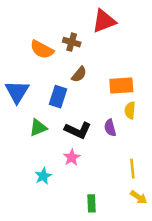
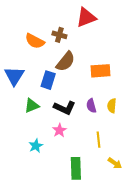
brown semicircle: (79, 74) -> (66, 62), size x1.5
yellow semicircle: (130, 110) -> (112, 106), moved
yellow line: (132, 169) -> (98, 140), moved
green rectangle: (92, 203) -> (76, 168), size x1.5

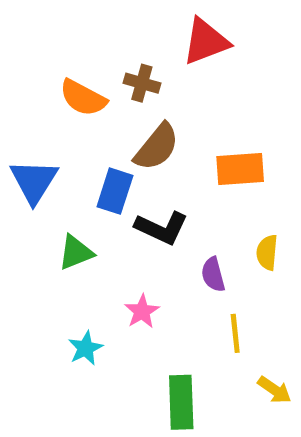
purple semicircle: (91, 106) -> (213, 275), moved
black L-shape: (65, 108) -> (162, 228), moved

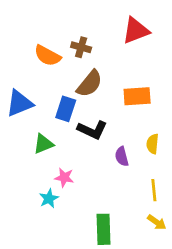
red triangle: (206, 41) -> (136, 30), moved
blue triangle: (34, 181) -> (19, 103), turned 36
pink star: (142, 311) -> (64, 177), moved, turned -30
yellow line: (235, 333) -> (154, 190), moved

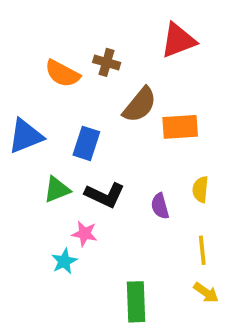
brown semicircle: (90, 84) -> (140, 105), moved
black L-shape: (92, 130) -> (105, 195), moved

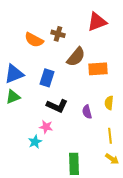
green triangle: (57, 189) -> (13, 97), moved

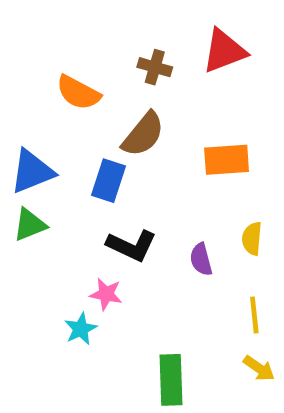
brown cross: (58, 34) -> (155, 67), moved
brown semicircle: (76, 57) -> (143, 134), moved

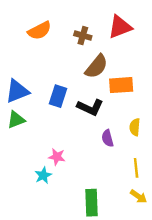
orange semicircle: (78, 93) -> (39, 31), moved, turned -55
brown semicircle: (143, 134) -> (96, 66), moved
black L-shape: (132, 246) -> (90, 107), moved

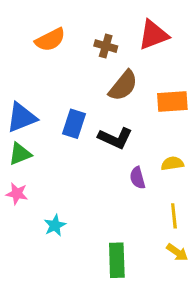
orange rectangle: (121, 85) -> (172, 102), moved
yellow semicircle: (135, 127) -> (172, 163), turned 77
pink star: (57, 157) -> (17, 194), moved

